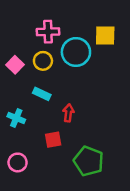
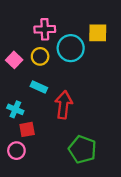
red arrow: (68, 113) -> (64, 105), size x1.6
red square: (53, 140) -> (27, 129), moved

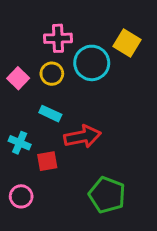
yellow square: (98, 33) -> (127, 43), turned 30
red arrow: (64, 105) -> (83, 137), turned 72
red square: (27, 129) -> (47, 161), moved

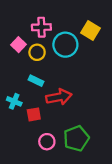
pink square: (18, 78) -> (19, 45), moved
green pentagon: (107, 195) -> (76, 138), turned 30
pink circle: (21, 196) -> (47, 142), moved

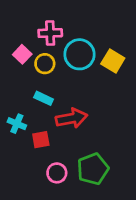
yellow square: (90, 30) -> (113, 61), moved

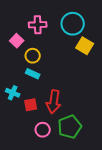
cyan circle: (79, 54) -> (73, 24), moved
yellow circle: (45, 64) -> (33, 56), moved
red arrow: (71, 118) -> (54, 102), moved, turned 110

